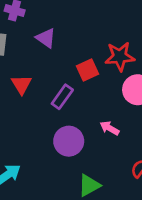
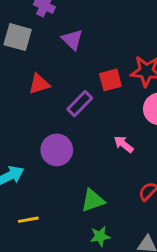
red triangle: (21, 84) -> (39, 84), turned 35
purple circle: (69, 141) -> (57, 150), moved

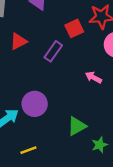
purple circle: (57, 150) -> (35, 104), moved
green star: (100, 236) -> (99, 145), moved

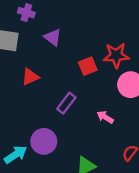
purple rectangle: (53, 51) -> (66, 103), moved

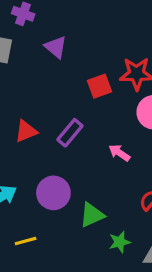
red triangle: (30, 77) -> (26, 131), moved
purple circle: (44, 141) -> (53, 193), moved

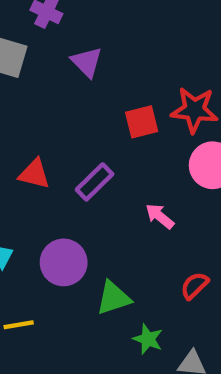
red triangle: (26, 131) -> (34, 174), turned 30
green star: (120, 242) -> (148, 339), turned 30

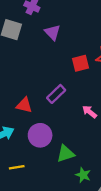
red triangle: (34, 174) -> (24, 105), moved

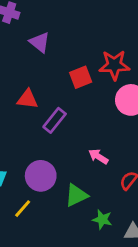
red triangle: (24, 105) -> (27, 99), moved
pink arrow: (90, 112) -> (98, 157), moved
yellow line: (17, 167) -> (23, 209), moved, turned -32

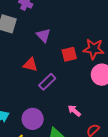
purple triangle: (40, 42) -> (43, 35), moved

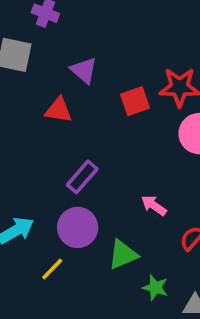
red triangle: (30, 65) -> (59, 110), moved
purple rectangle: (47, 82) -> (82, 177), moved

